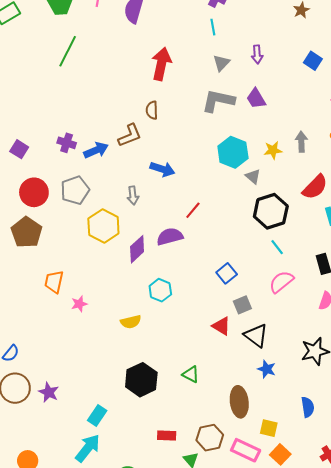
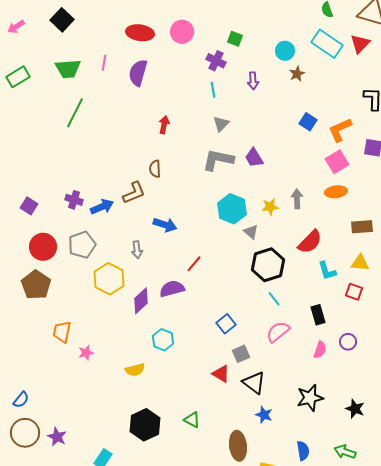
purple arrow: (257, 54) -> (253, 81), moved
red arrow: (161, 64) -> (164, 125), size x0.6

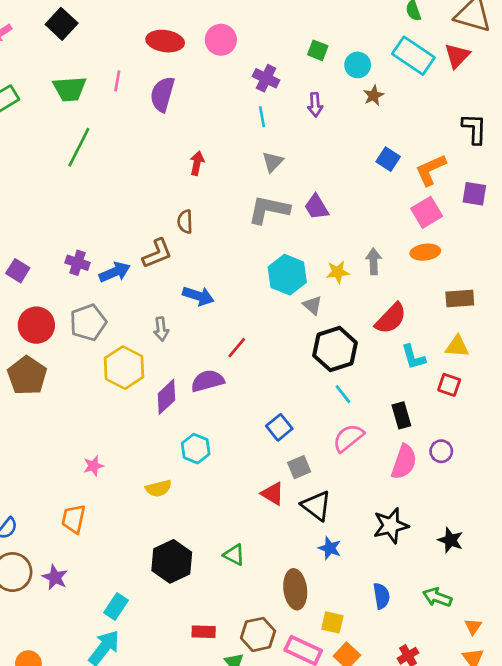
green square: (235, 39) -> (318, 50), moved
orange trapezoid: (62, 332) -> (74, 519), moved
pink semicircle: (320, 350) -> (404, 462), size x1.5

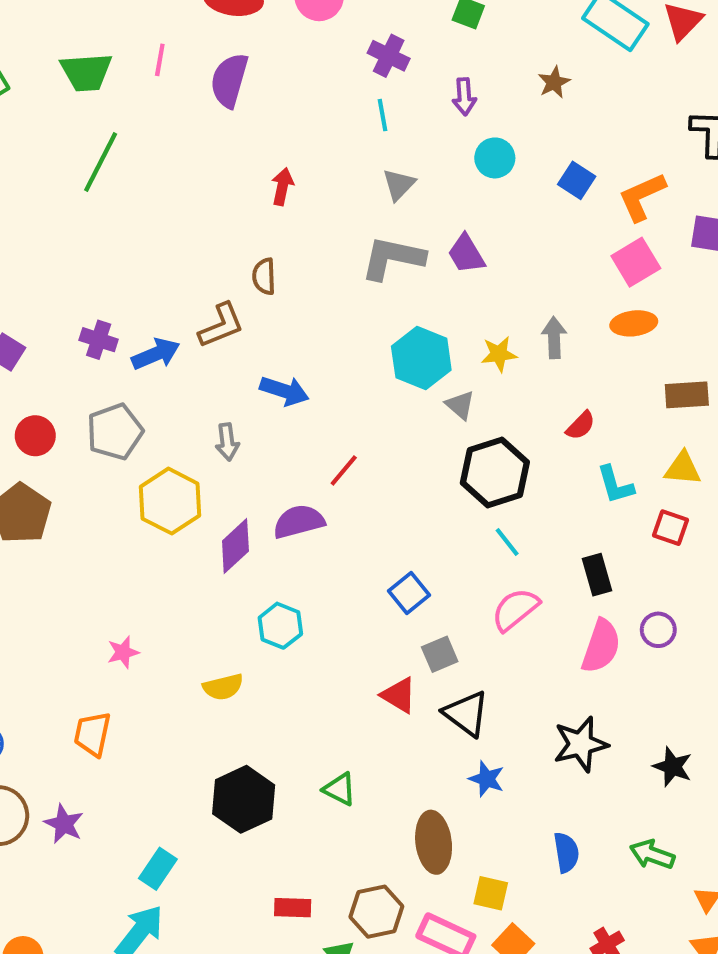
cyan circle: (358, 65) -> (495, 158), moved
red semicircle: (391, 318) -> (581, 426), size x0.6
red circle: (36, 325) -> (35, 436), size x0.7

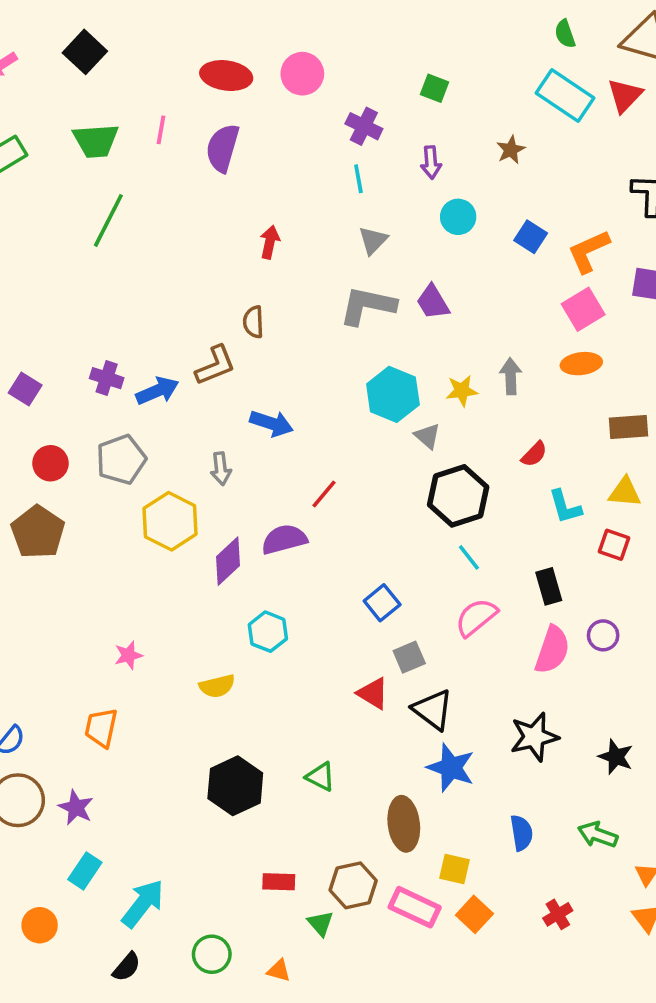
blue star: (487, 779) -> (451, 768), size x1.5
cyan rectangle: (158, 869) -> (85, 871), moved

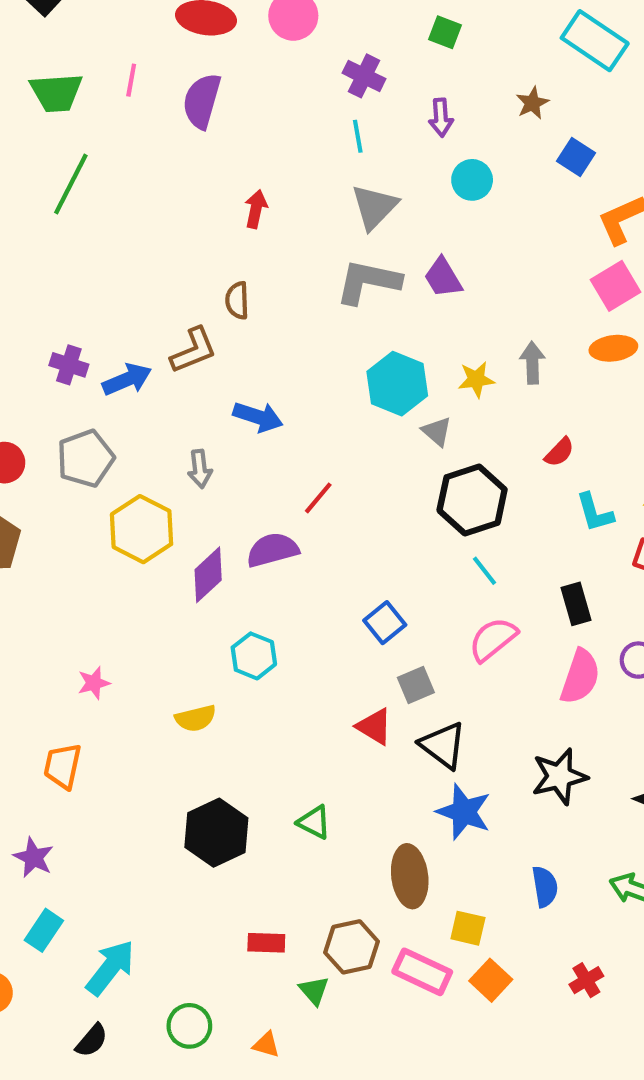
blue square: (531, 237) -> (576, 157), moved
gray triangle: (373, 240) -> (374, 207), size x1.4

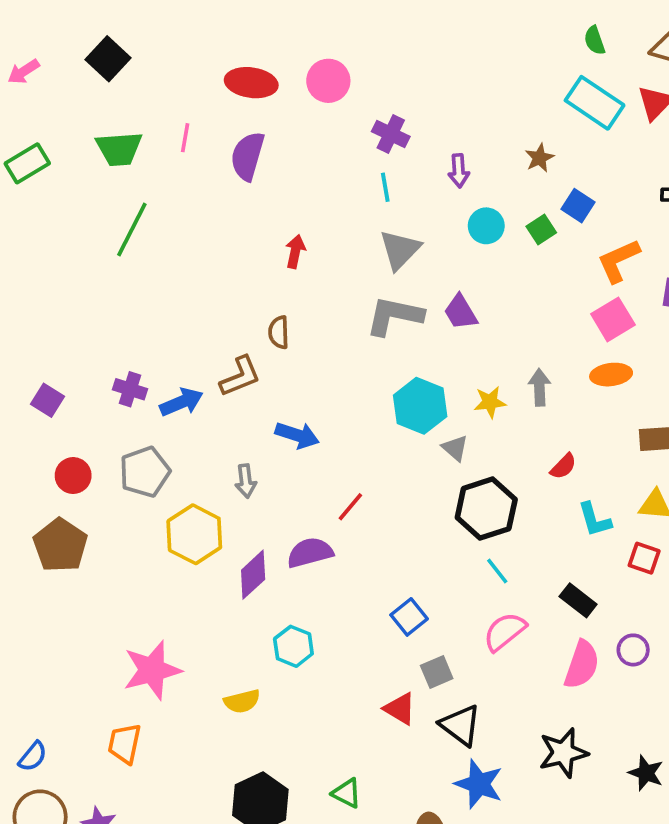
green square: (445, 32) -> (541, 230), moved, turned 36
black rectangle: (576, 604) -> (578, 600), turned -36
pink star: (94, 683) -> (152, 670), size x2.0

